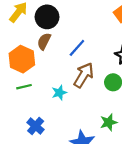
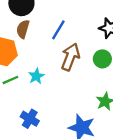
cyan star: (59, 93) -> (36, 76), moved

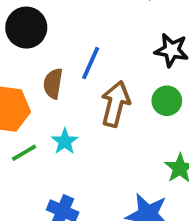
brown semicircle: (23, 29) -> (53, 83), moved

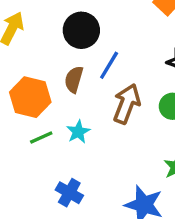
black circle: (26, 28) -> (81, 30), moved

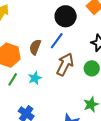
black circle: (81, 30) -> (66, 16), moved
green line: (41, 137) -> (13, 79), turned -40

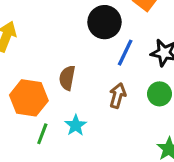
blue line: (57, 41) -> (125, 53), moved
brown arrow: (65, 64) -> (118, 96), size x0.7

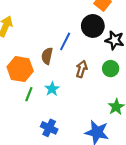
black circle: (104, 22) -> (93, 26), moved
blue line: (125, 53) -> (65, 41), moved

